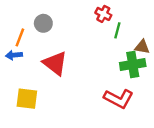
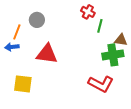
red triangle: (55, 63) -> (47, 54), turned -30

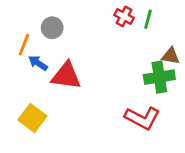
green line: (100, 26) -> (148, 19), moved
blue arrow: (12, 47) -> (38, 63), moved, turned 40
yellow square: (23, 84) -> (32, 118), turned 30

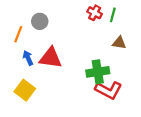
brown triangle: (171, 56) -> (119, 43), moved
blue arrow: (38, 63) -> (28, 58), moved, turned 32
green cross: (159, 77) -> (98, 72), moved

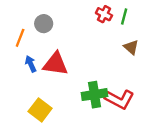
brown triangle: (119, 43) -> (131, 47), turned 32
green cross: (98, 72) -> (95, 95), moved
yellow square: (25, 90) -> (40, 110), moved

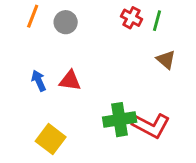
gray circle: (44, 24) -> (66, 22), moved
orange line: (20, 38) -> (33, 16), moved
red triangle: (55, 64) -> (70, 81), size x0.7

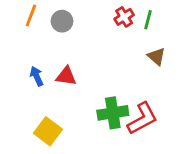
red cross: (132, 18) -> (124, 17), turned 30
red L-shape: (151, 126) -> (142, 119), turned -56

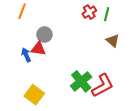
gray circle: (62, 21) -> (44, 35), moved
red triangle: (66, 76) -> (38, 49), moved
green cross: (113, 113) -> (81, 81), turned -30

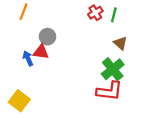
green cross: (81, 81) -> (113, 69), moved
red L-shape: (103, 85) -> (109, 91), turned 35
yellow square: (34, 95) -> (19, 101), moved

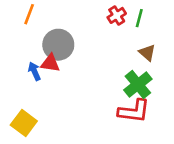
gray circle: (47, 37) -> (58, 45), size x1.5

